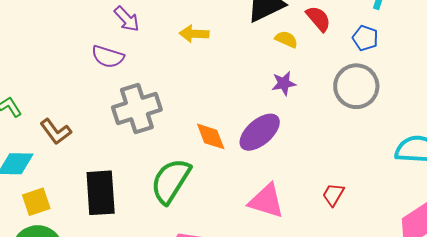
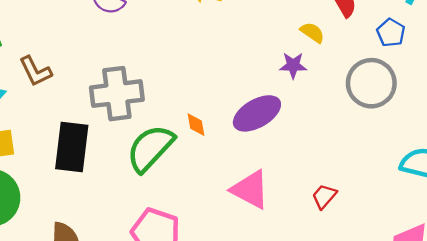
yellow semicircle: (286, 39) -> (312, 33), moved
gray cross: (137, 108) -> (117, 94), moved
orange diamond: (211, 136) -> (196, 125), moved, size x0.7

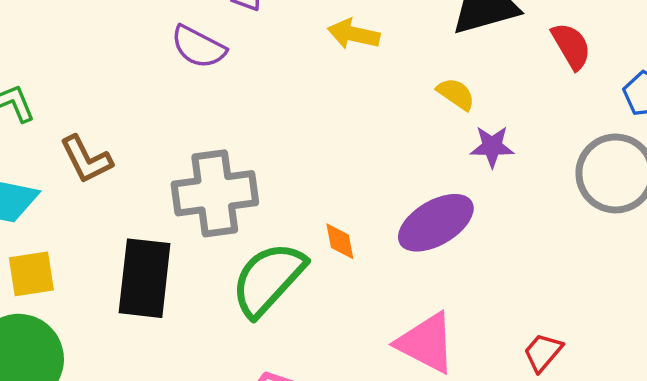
yellow semicircle: (312, 33) -> (456, 94), moved

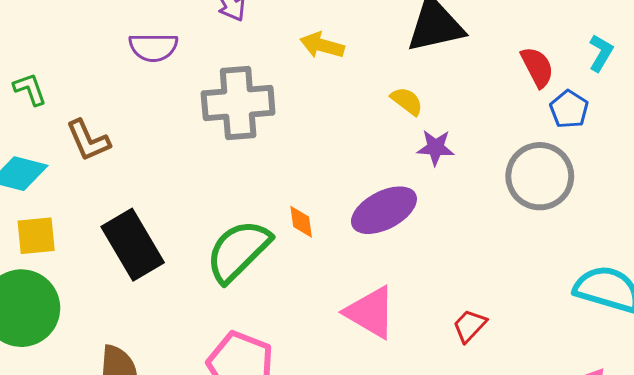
red semicircle: (571, 46) -> (537, 67), moved
purple semicircle: (198, 47) -> (153, 47), moved, turned -30
gray cross: (215, 193) -> (238, 103), moved
black rectangle: (145, 278) -> (133, 245), turned -40

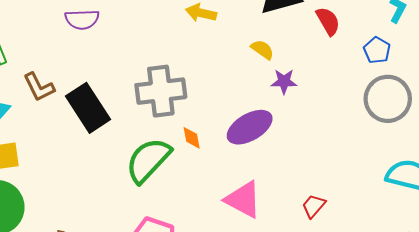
red semicircle: (537, 67) -> (328, 21), moved
gray cross: (238, 103) -> (161, 91), moved
gray circle: (540, 176) -> (388, 99), moved
black rectangle: (133, 245) -> (88, 108), moved

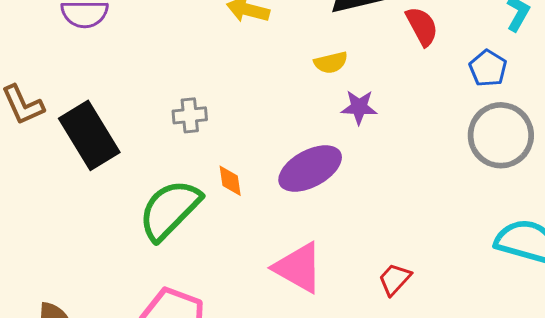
yellow semicircle: (262, 50) -> (331, 63), turned 130
gray cross: (161, 91) -> (190, 115), size x0.5

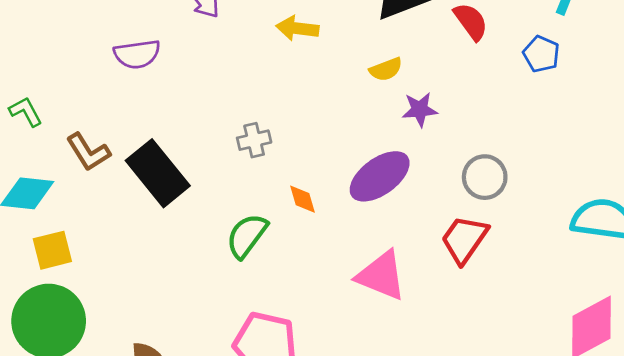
gray circle: (501, 135) -> (485, 177), moved, size x0.7
green semicircle: (170, 210) -> (247, 236), size x0.7
red trapezoid: (395, 279) -> (464, 239), moved, size x1.5

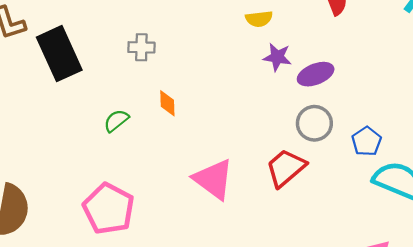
blue pentagon: (541, 54) -> (367, 141), moved
purple ellipse: (380, 176) -> (316, 74), moved, size x0.7
green semicircle: (247, 236) -> (116, 121), size x0.7

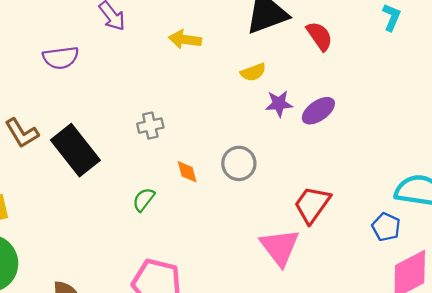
gray circle: (314, 123) -> (239, 163), moved
blue pentagon: (367, 141) -> (386, 227), moved
pink triangle: (213, 179) -> (280, 247), moved, turned 30

